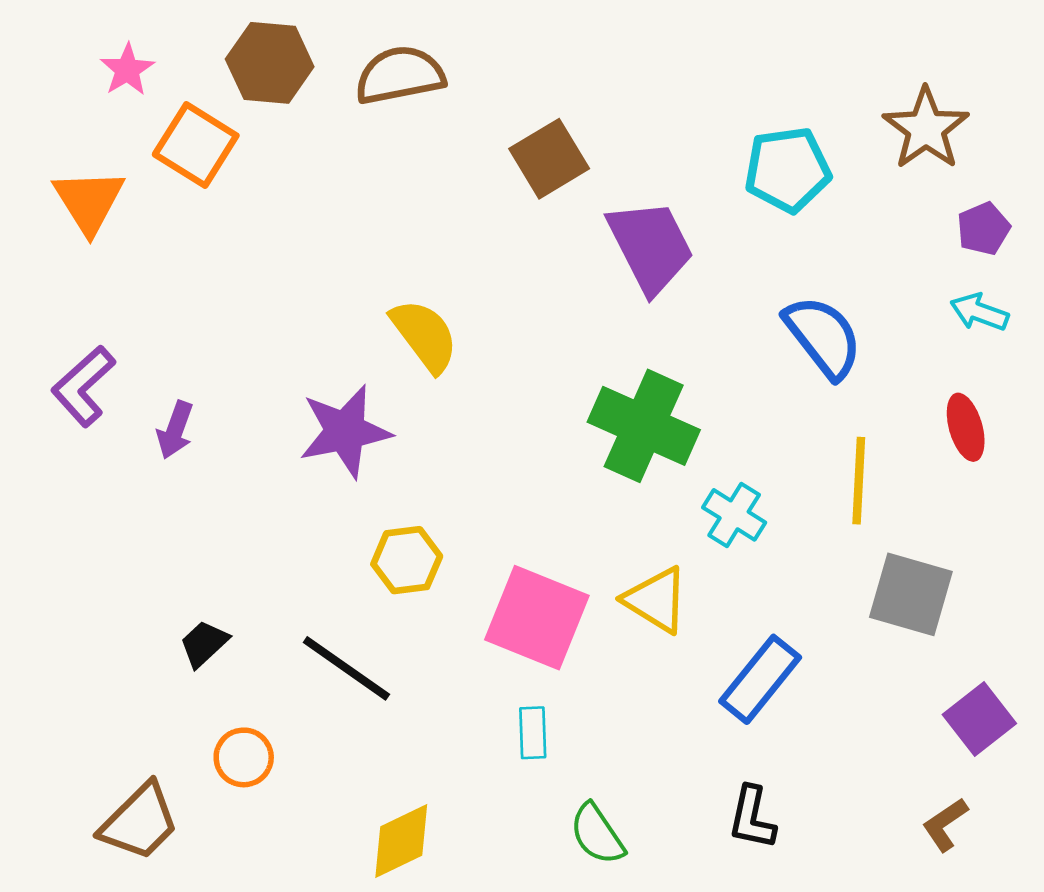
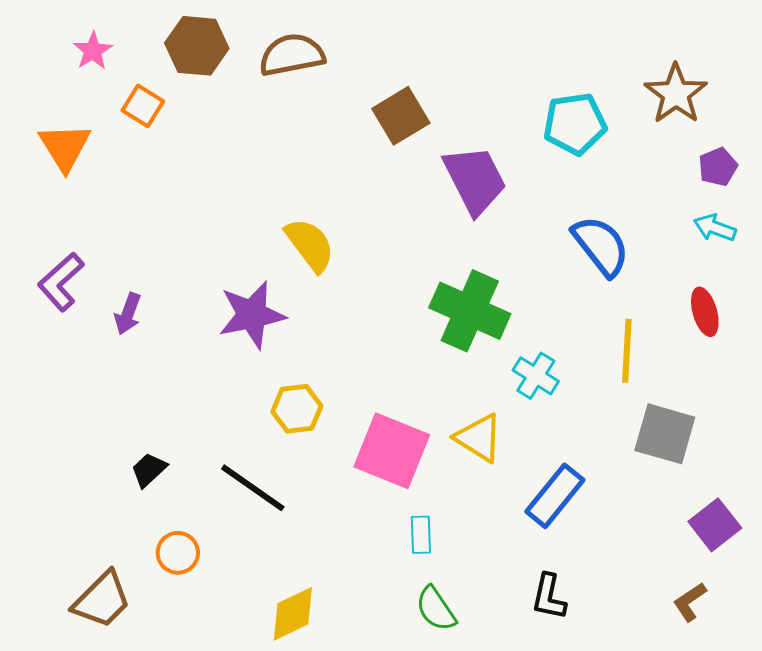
orange square: (196, 145) -> (143, 106), size x0.7
cyan rectangle: (533, 733) -> (421, 535), moved

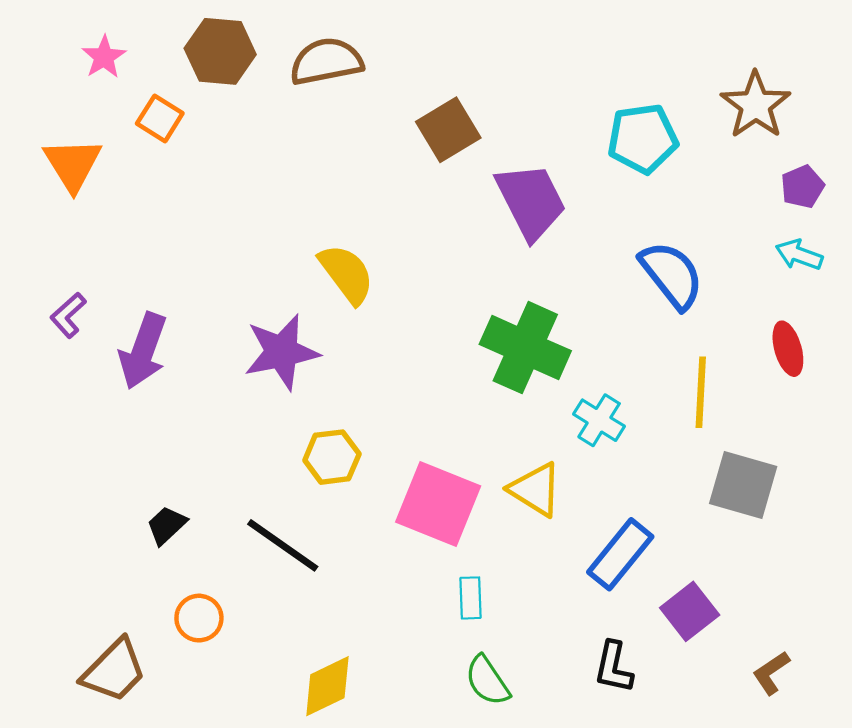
purple L-shape: (61, 282) -> (68, 315), size x0.7
purple arrow: (128, 314) -> (143, 351), size x1.6
purple square: (715, 525) -> (690, 611), moved

